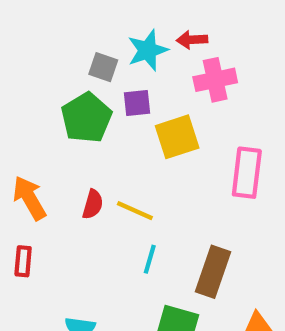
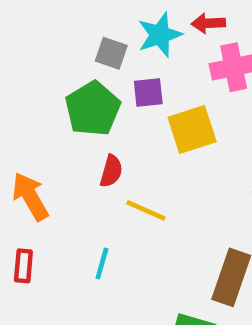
red semicircle: (93, 204) -> (111, 171), moved
cyan line: (150, 259) -> (102, 264), moved

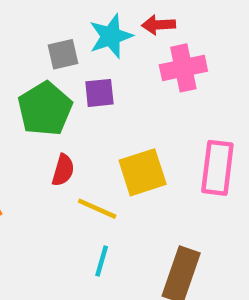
gray square: (111, 53) -> (63, 54), turned -32
yellow square: (192, 130) -> (143, 172), moved
cyan line: (102, 264) -> (102, 261), moved

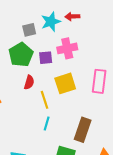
pink cross: (183, 68) -> (67, 48), moved
purple square: (99, 93) -> (46, 58), moved
yellow line: (97, 209) -> (45, 100), turned 48

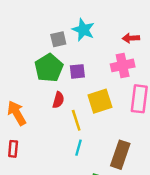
red arrow: (72, 17) -> (131, 38), moved
cyan star: (51, 22) -> (83, 30), turned -30
pink cross: (67, 48) -> (123, 65), moved

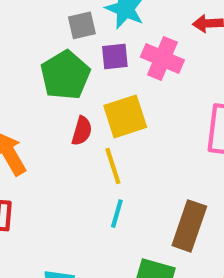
pink cross: (123, 65) -> (162, 59), moved, turned 35
purple square: (77, 71) -> (115, 56), moved
yellow square: (100, 101) -> (125, 116), moved

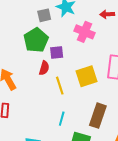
purple square: (115, 56) -> (57, 53), moved
yellow square: (125, 116) -> (87, 76), moved
cyan line: (117, 214) -> (62, 119), moved

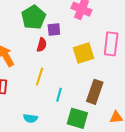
yellow line: (60, 86) -> (40, 76), moved, turned 36

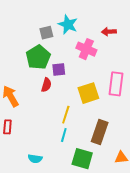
yellow line: (40, 76) -> (66, 115), moved

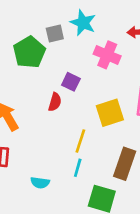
green pentagon: (38, 57) -> (29, 52), moved
purple square: (59, 70) -> (71, 82), turned 32
cyan semicircle: (35, 159) -> (40, 183), moved

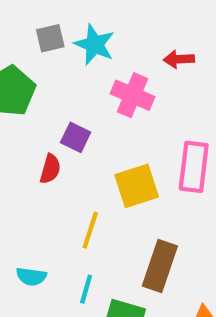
gray square: (55, 33) -> (50, 38), moved
cyan line: (78, 168) -> (86, 289), moved
cyan semicircle: (40, 183) -> (31, 277), moved

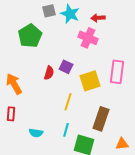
red arrow: (179, 59) -> (98, 18), moved
purple square: (76, 137) -> (66, 67), moved
cyan semicircle: (31, 277) -> (36, 133), moved

